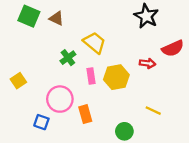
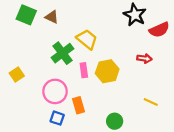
red semicircle: (173, 48) -> (159, 30), moved
green cross: (68, 58) -> (62, 53), size x1.5
red arrow: (147, 63) -> (144, 58), moved
yellow line: (153, 111) -> (151, 102), moved
blue square: (41, 122) -> (57, 118), moved

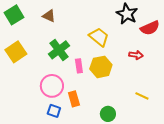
green square: (26, 15) -> (14, 15), moved, turned 36
yellow trapezoid: (87, 39) -> (99, 37), moved
yellow square: (17, 74) -> (16, 52), moved, size x1.5

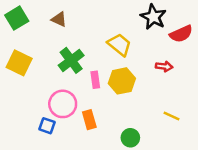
yellow square: (16, 52) -> (19, 63), turned -30
blue square: (54, 111) -> (47, 126), moved

